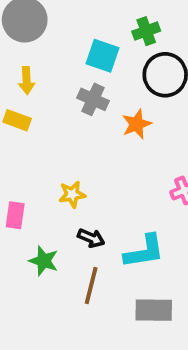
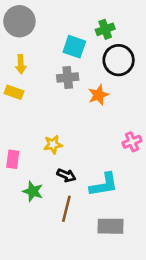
gray cross: (93, 99) -> (68, 78), turned -30

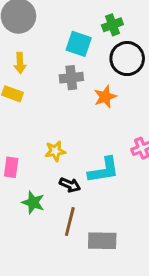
cyan L-shape: (104, 185) -> (104, 170), moved
gray rectangle: (111, 226) -> (102, 241), moved

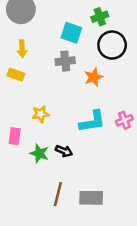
yellow star: (55, 151) -> (41, 114), moved
cyan L-shape: (104, 170) -> (92, 121), moved
green star: (33, 202) -> (39, 153), moved
brown line: (70, 222) -> (58, 194), moved

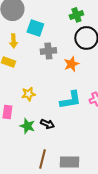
cyan square: (71, 33) -> (35, 28), moved

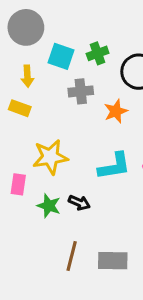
green cross: (76, 15) -> (98, 53), moved
yellow star: (28, 94) -> (50, 157), size x1.6

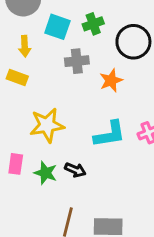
pink rectangle: (18, 184) -> (16, 164), moved

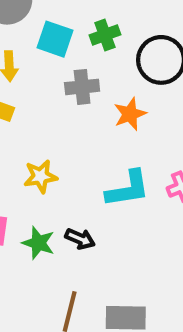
yellow star: (47, 125) -> (40, 176), size x0.7

